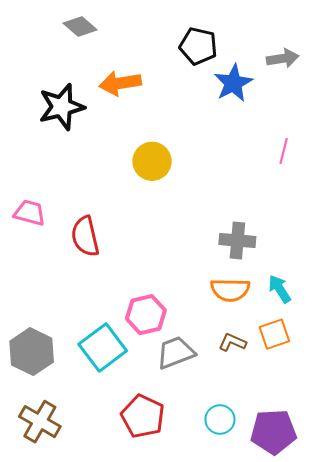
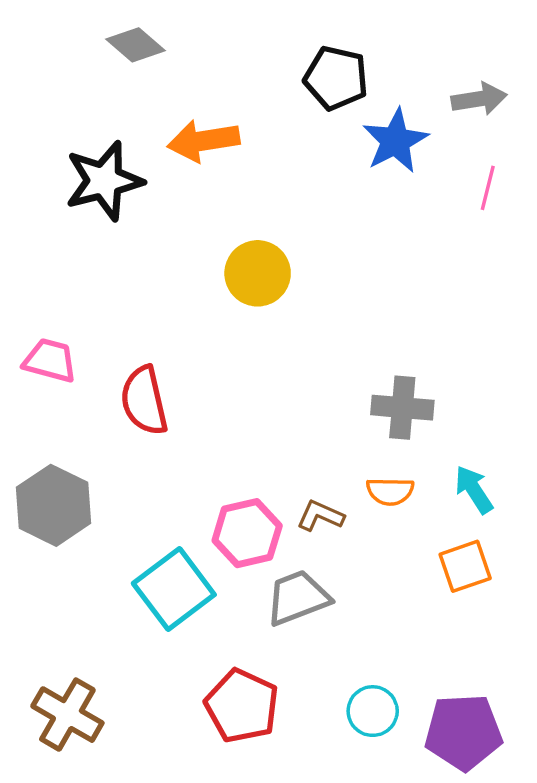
pink line: (284, 151) -> (488, 188), moved
orange semicircle: (230, 290) -> (390, 491), size x0.7
brown L-shape: (232, 342) -> (320, 516), moved
gray hexagon: (32, 352) -> (53, 505), moved

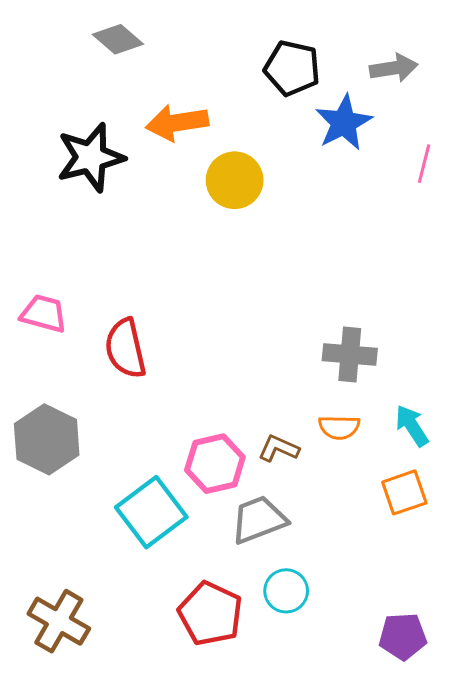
gray arrow: (479, 99) -> (394, 68), moved
yellow circle: (258, 273) -> (235, 180), moved
cyan circle: (373, 711) -> (286, 591), moved
purple pentagon: (463, 732) -> (403, 636), size x0.7

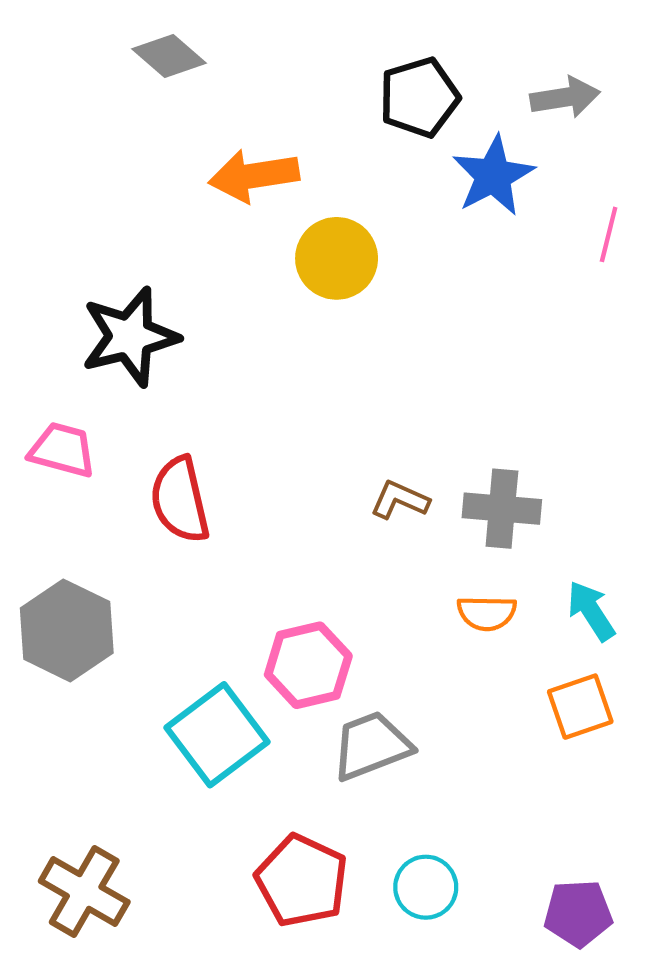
black pentagon: (292, 68) -> (419, 97), turned -30
black star: (91, 157) -> (130, 337), moved
brown L-shape: (279, 448) -> (400, 500), moved
cyan circle: (286, 591) -> (426, 887), moved

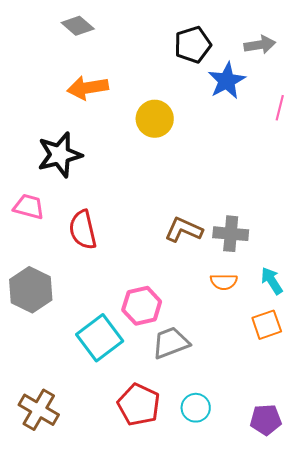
orange arrow: (254, 176) -> (88, 88), moved
brown L-shape: (400, 500) -> (184, 230), size x1.4

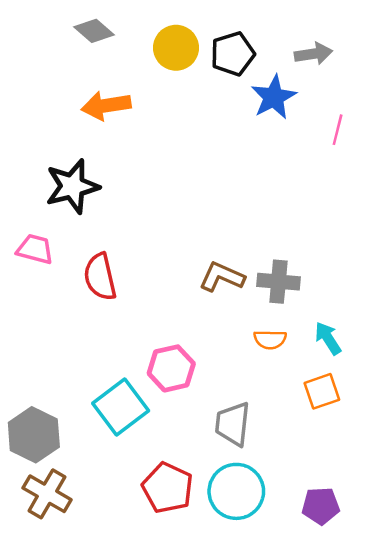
yellow circle: (155, 119) -> (176, 48), moved
gray hexagon: (31, 290) -> (34, 435), moved
gray trapezoid: (171, 343) -> (233, 424), moved, turned -63
cyan circle: (196, 408) -> (236, 491), size x1.6

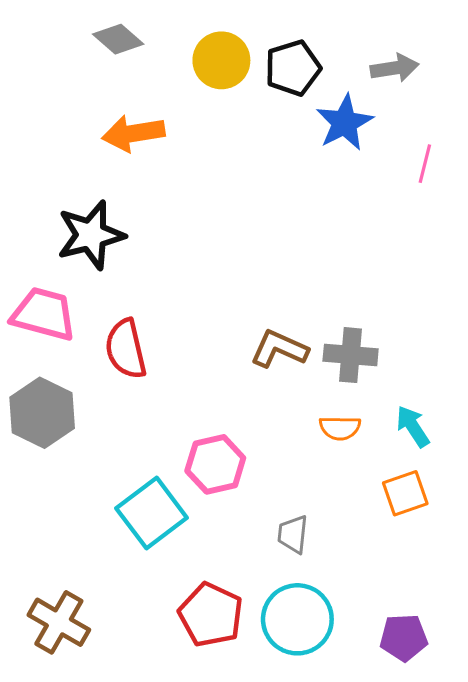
pink trapezoid: (35, 249) -> (44, 314), size x1.4
gray trapezoid: (233, 424) -> (293, 534), size x0.7
gray hexagon: (34, 435) -> (42, 413), moved

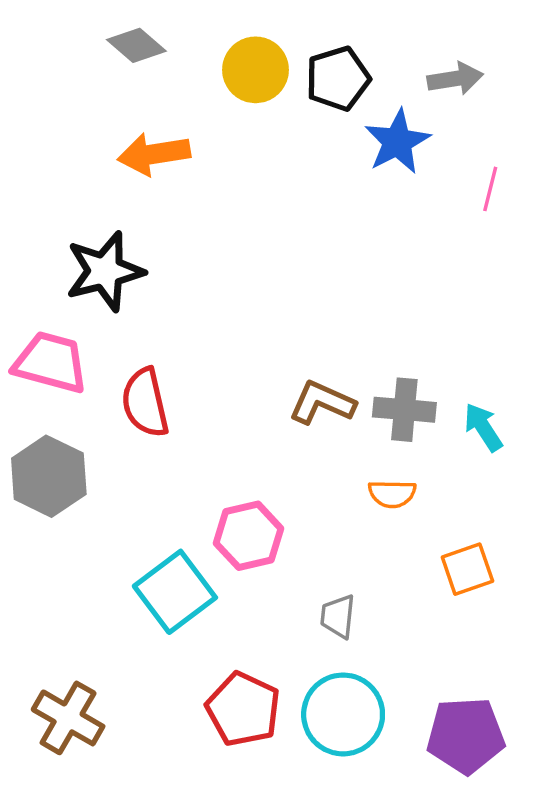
cyan arrow: (413, 426) -> (483, 427), moved
purple pentagon: (404, 638) -> (466, 735), size x1.4

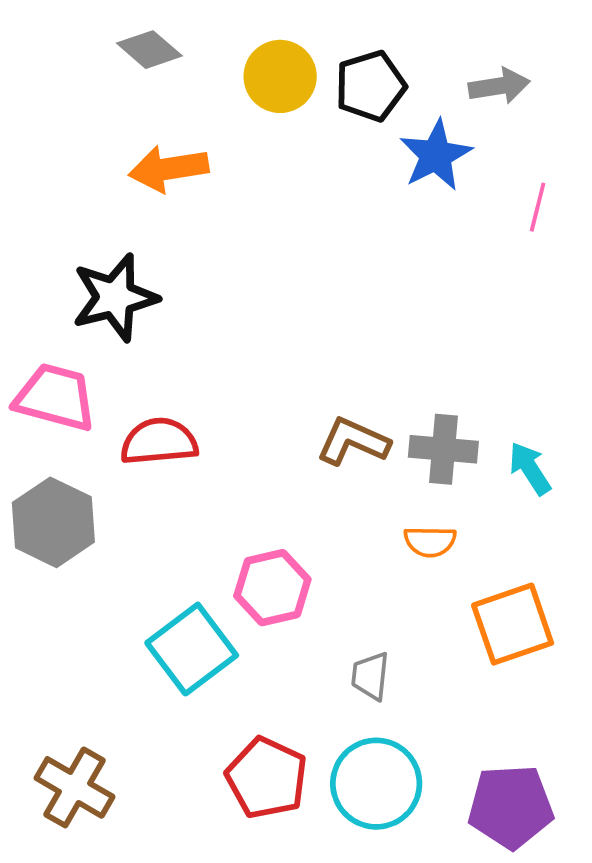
red semicircle: (145, 403) -> (159, 442), turned 98
orange square: (467, 569) -> (513, 624), size x1.4

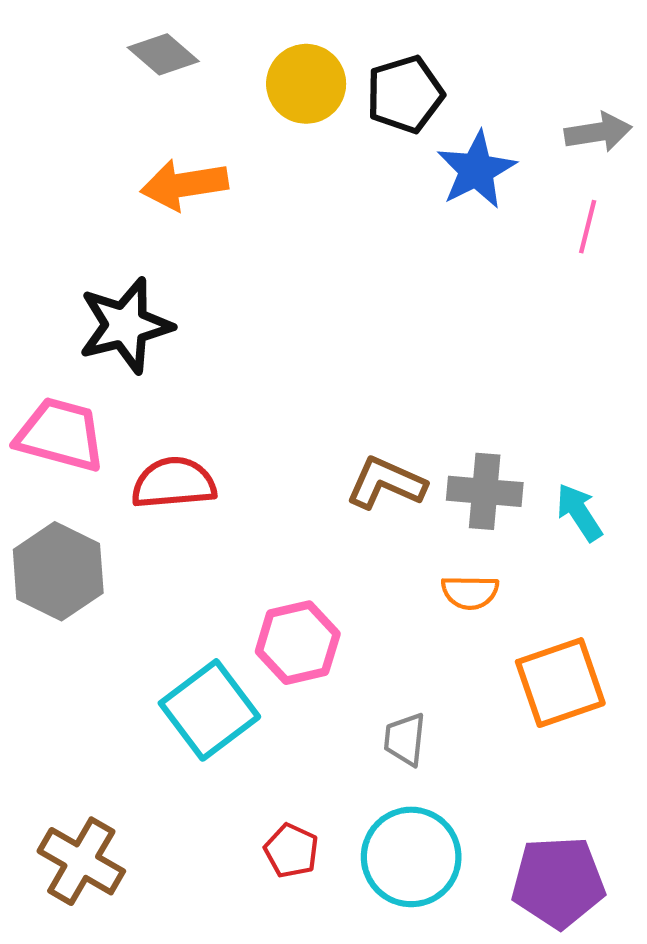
gray arrow: (499, 86) -> (598, 132), moved
red pentagon: (267, 778) -> (291, 851), size x0.6

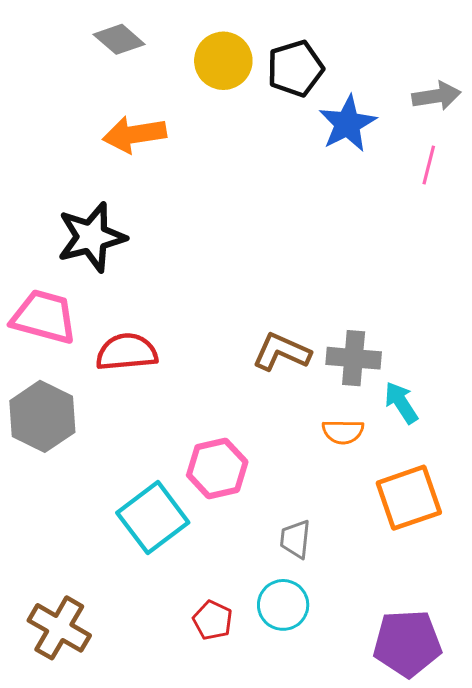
cyan arrow: (579, 512) -> (401, 403), moved
cyan circle: (411, 857) -> (283, 605), moved, size x0.7

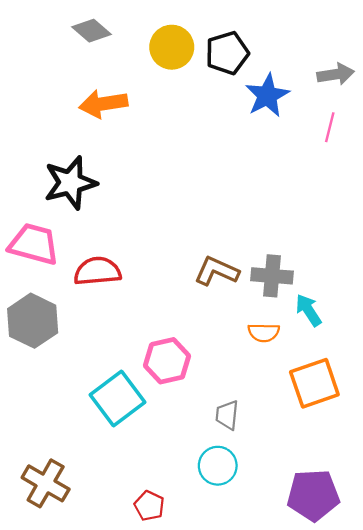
red pentagon: (213, 620) -> (149, 506), moved

